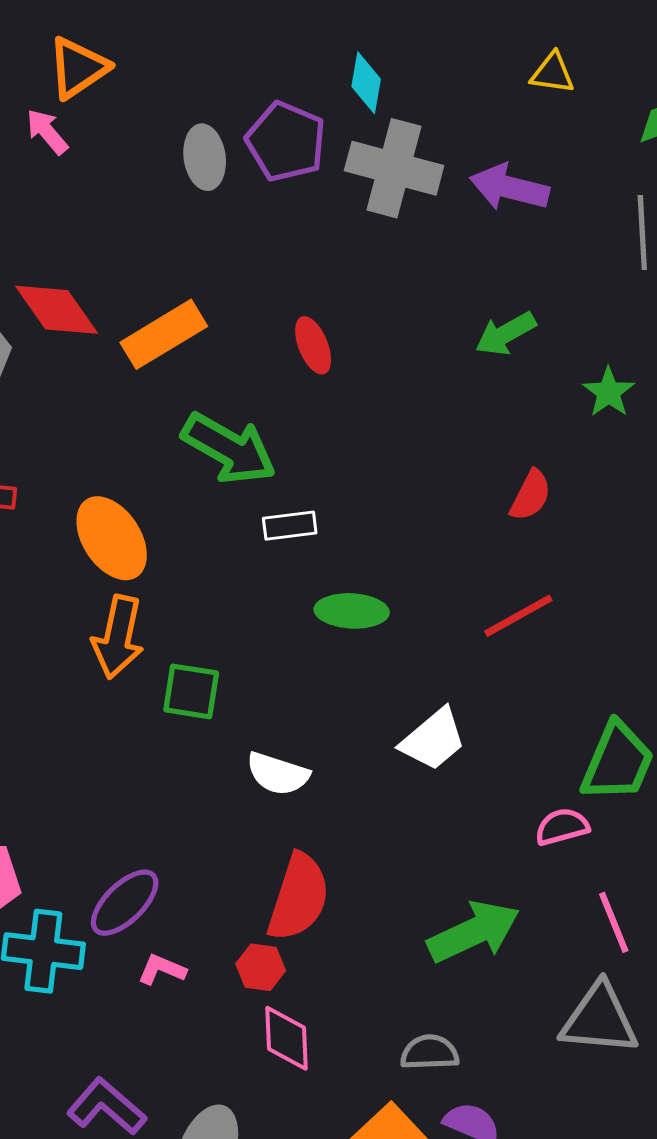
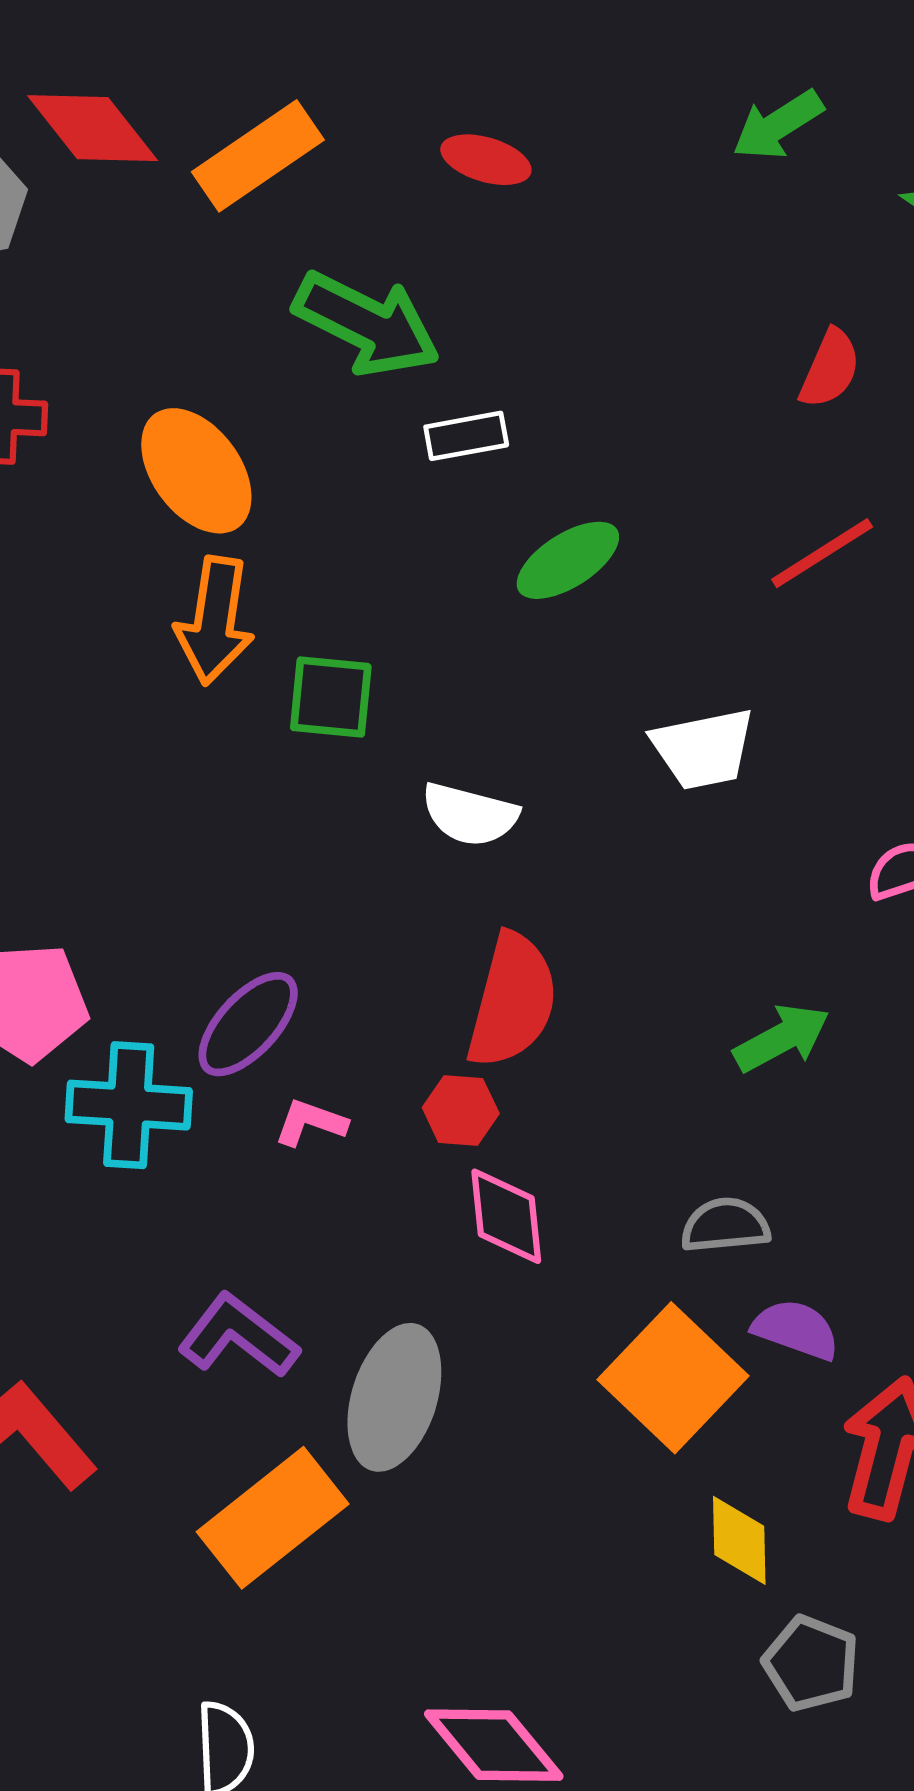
red ellipse: (313, 345) -> (486, 160), turned -48
green ellipse: (352, 611) -> (568, 560), turned -32
white trapezoid: (433, 739) -> (703, 749), turned 32
green arrow: (474, 932) -> (782, 1038), size x0.7

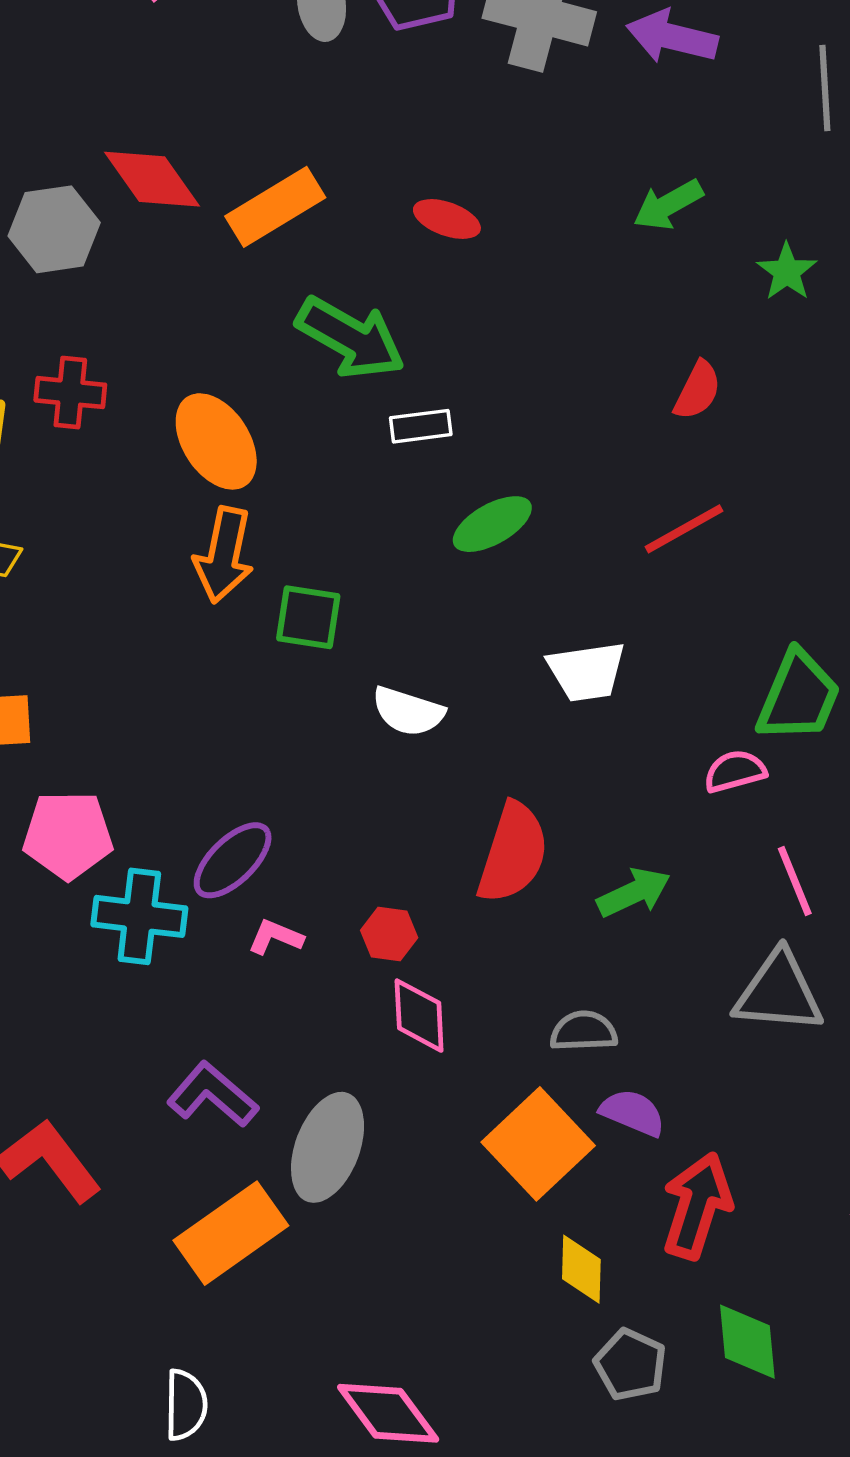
red semicircle: (512, 1001) -> (513, 853), moved

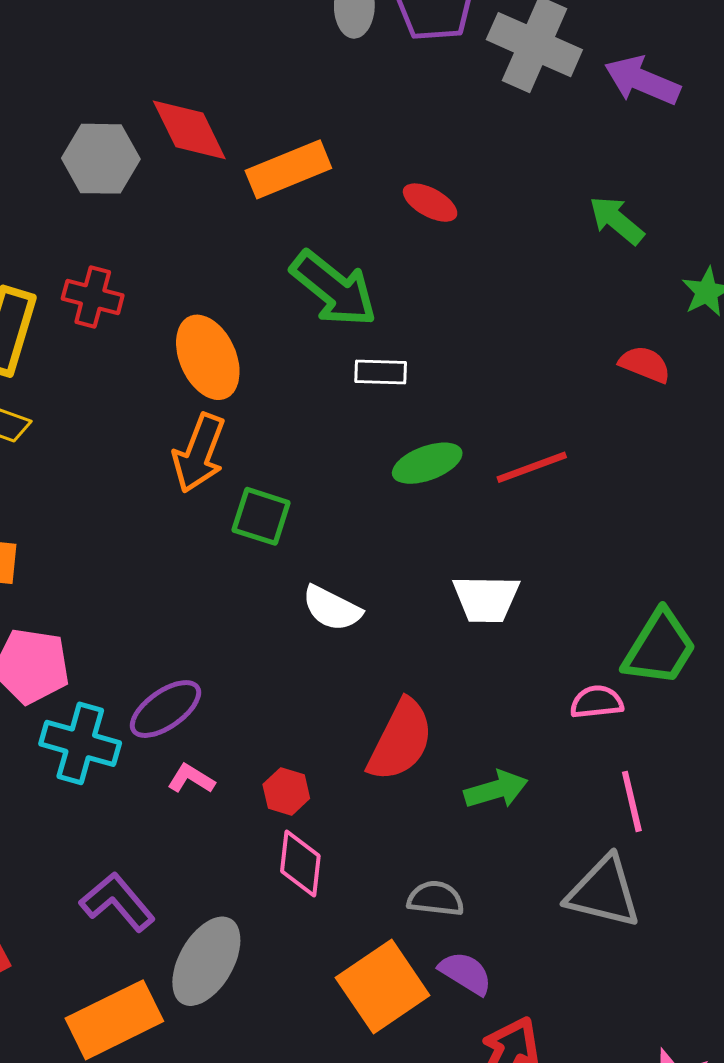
green arrow: (668, 205) -> (617, 220), turned 60
red semicircle: (697, 390) -> (645, 364), moved, turned -104
red line: (684, 529) -> (532, 467), moved

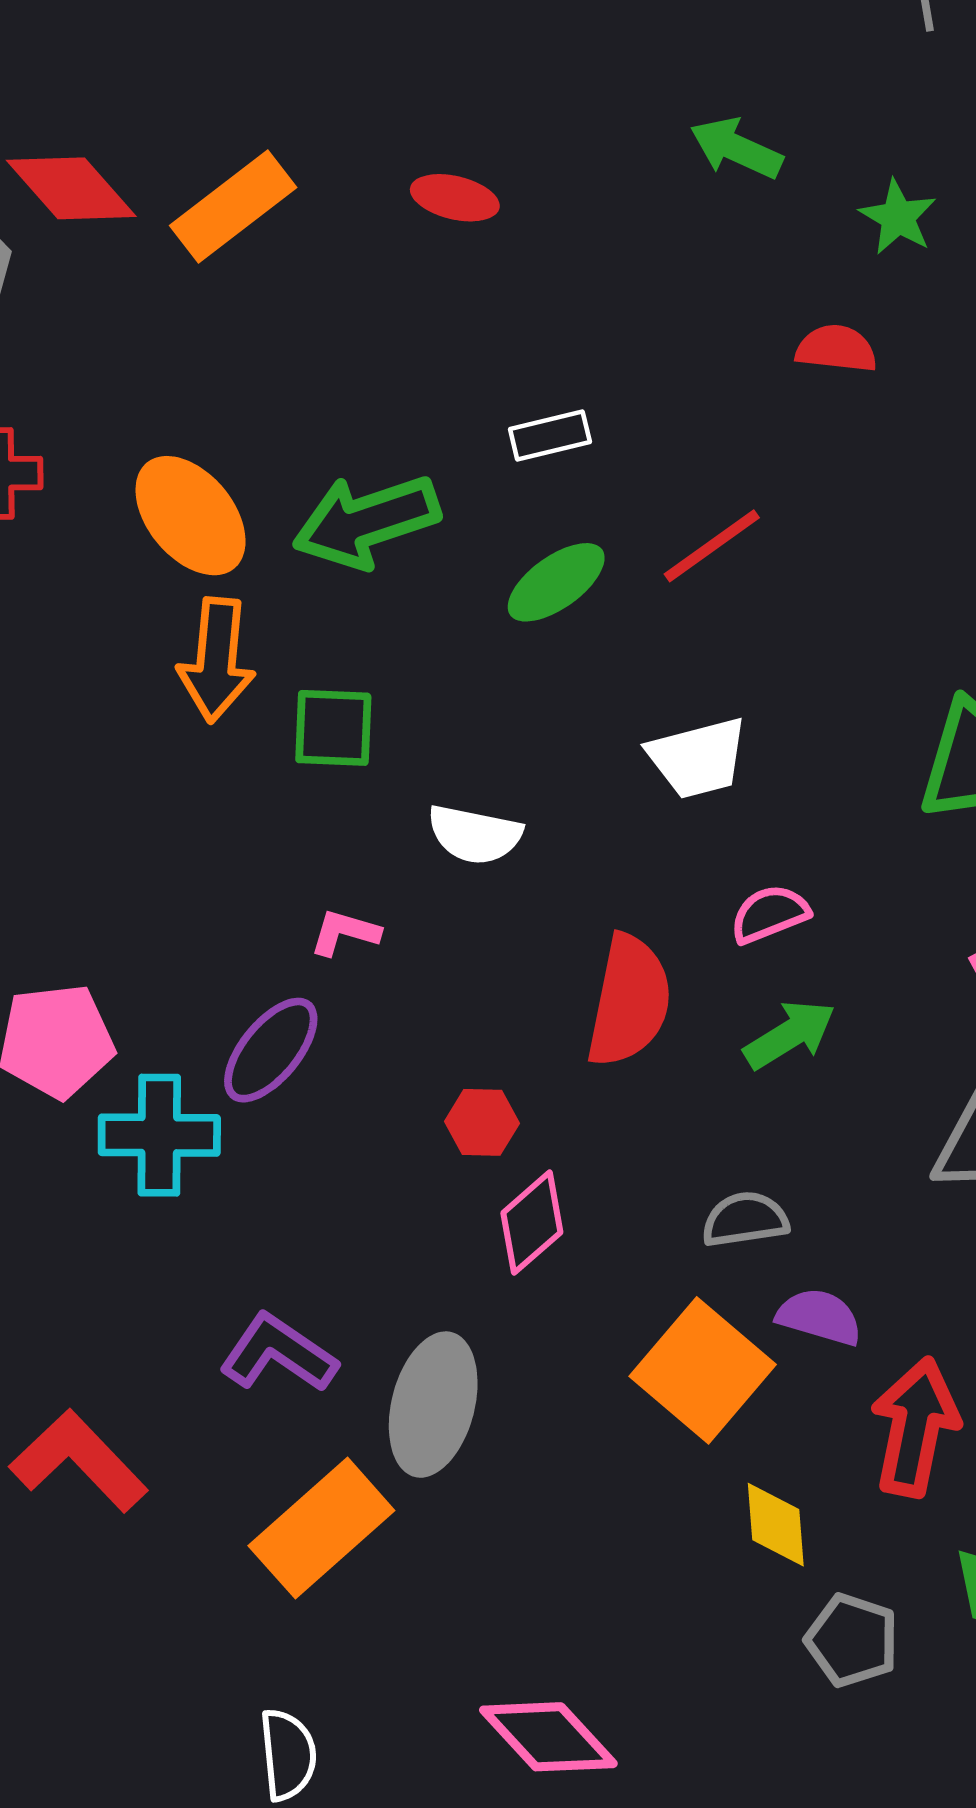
green arrow: (334, 289) -> (366, 521), moved, turned 138
white rectangle: (381, 372) -> (550, 436), moved
pink semicircle: (597, 702) -> (770, 914), moved
pink L-shape: (191, 779) -> (345, 932), moved
pink diamond: (300, 863) -> (532, 1223), turned 58

